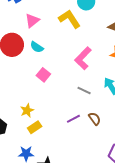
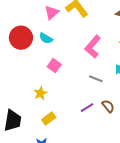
pink triangle: (32, 21) -> (52, 12), moved
yellow star: (27, 110) -> (40, 93), moved

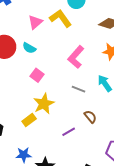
yellow star: (40, 93) -> (44, 104), moved, size x1.5
purple line: (87, 108) -> (69, 132), moved
yellow rectangle: (49, 118) -> (29, 120), moved

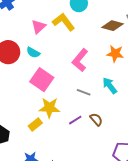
pink square: (37, 75) -> (42, 80), size x1.6
yellow star: (44, 104) -> (49, 108), turned 30
purple line: (69, 132) -> (75, 120), moved

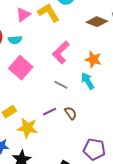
cyan semicircle: (33, 52) -> (15, 40), turned -40
orange star: (115, 54) -> (93, 59), moved
yellow star: (49, 108) -> (27, 128), moved

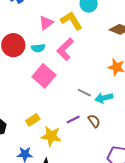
pink L-shape: (61, 52) -> (65, 49), moved
cyan arrow: (88, 81) -> (104, 98), moved, turned -72

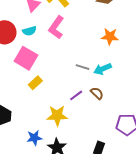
pink square: (44, 76) -> (26, 58), moved
yellow rectangle: (33, 120) -> (35, 83), moved

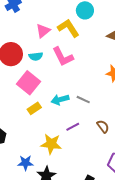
pink L-shape: (56, 27) -> (63, 57), turned -70
cyan arrow: (103, 69) -> (60, 100), moved
brown semicircle: (97, 93) -> (103, 126), moved

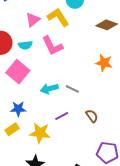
yellow rectangle: (34, 108) -> (12, 129), moved
blue star: (25, 163) -> (18, 109), moved

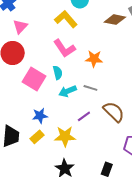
pink triangle: (33, 20) -> (20, 27), moved
cyan semicircle: (25, 45) -> (58, 73), moved, turned -88
orange star: (104, 63) -> (94, 59), moved
brown semicircle: (92, 116) -> (114, 112), size x1.6

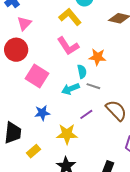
cyan semicircle: (58, 73) -> (82, 72), moved
yellow rectangle: (37, 137) -> (34, 151), moved

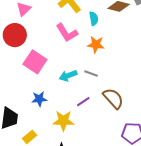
cyan semicircle: (82, 72) -> (94, 19), moved

